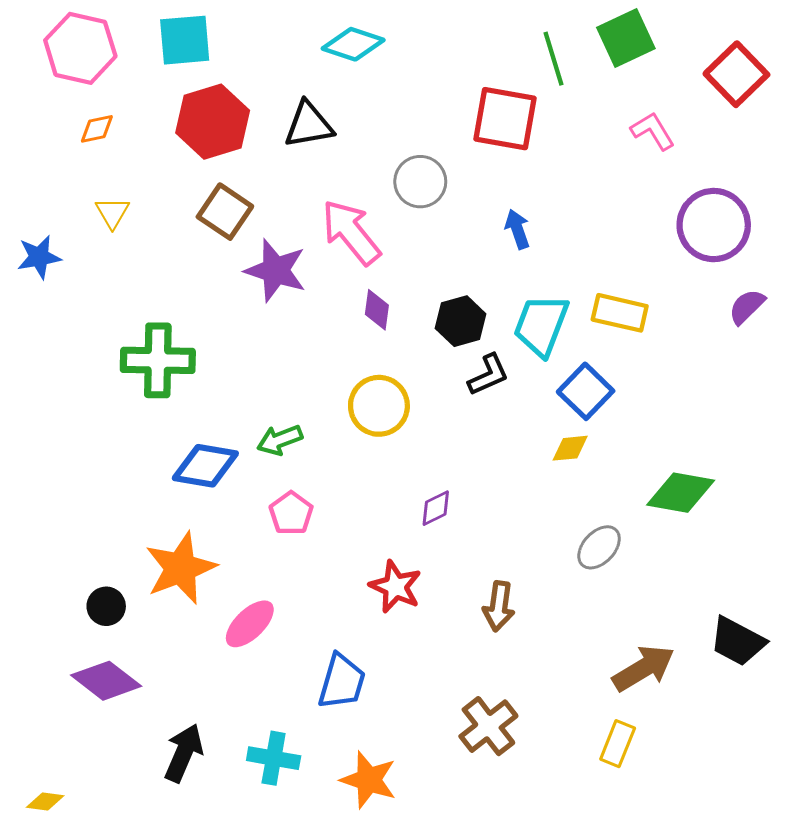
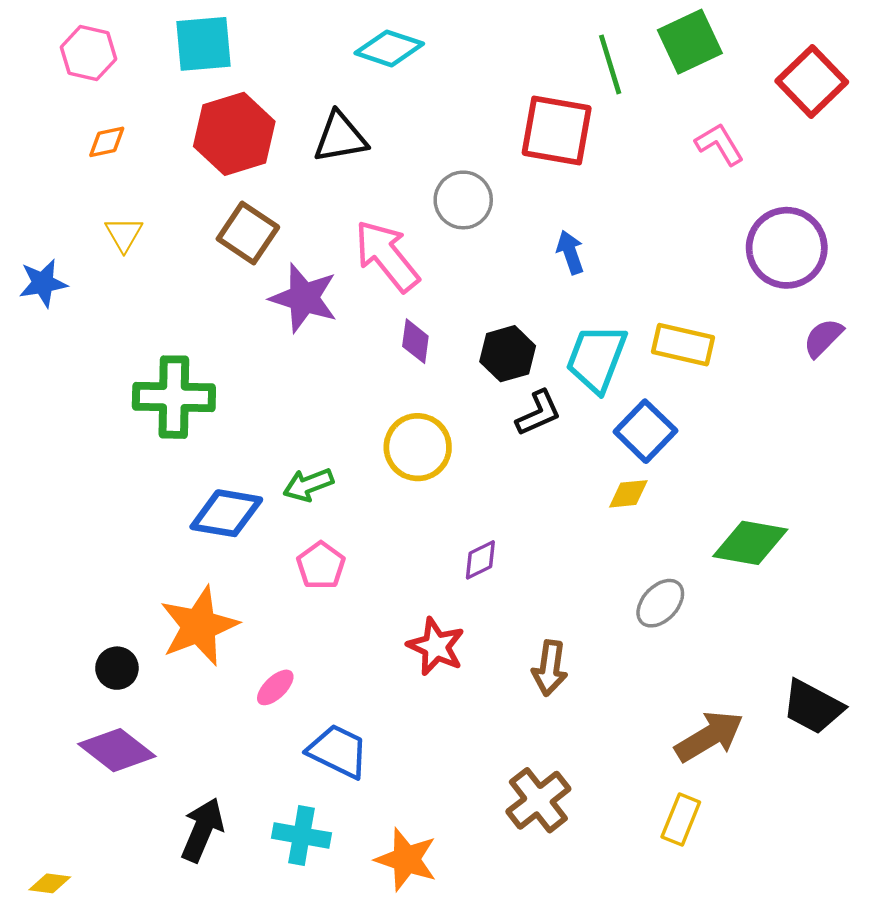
pink hexagon: (80, 48) -> (88, 53), size x0.7
pink ellipse: (250, 624) -> (275, 687), size x0.7
blue trapezoid: (342, 682) -> (338, 751), moved, turned -80

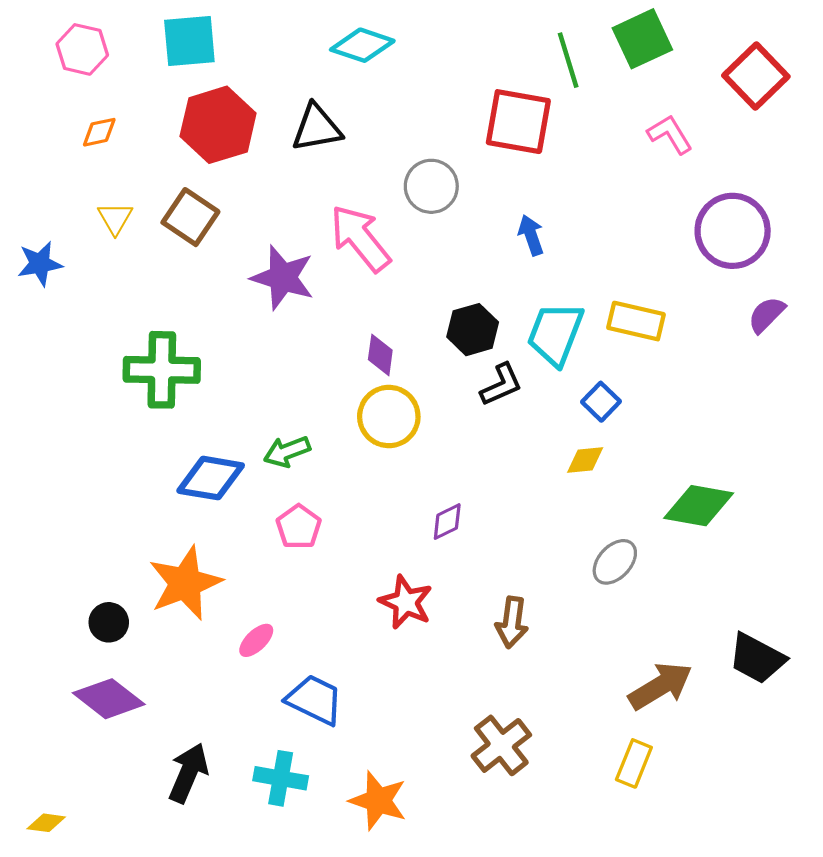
brown square: (248, 233) -> (190, 217), moved
purple diamond: (415, 341) -> (380, 355), moved
blue square: (645, 431) -> (601, 402), size x0.7

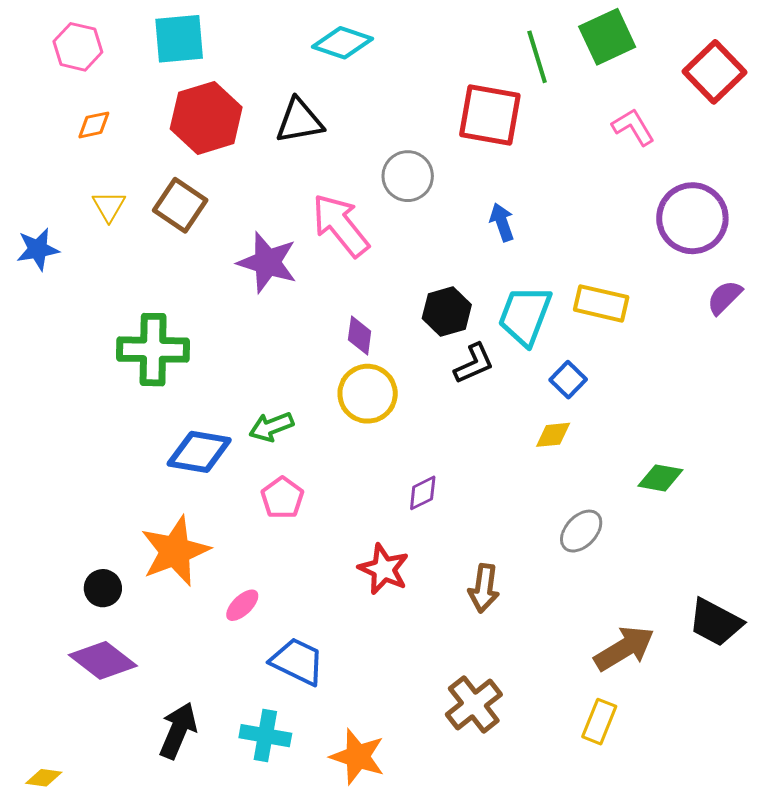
green diamond: (699, 506) -> (660, 478), size x0.7

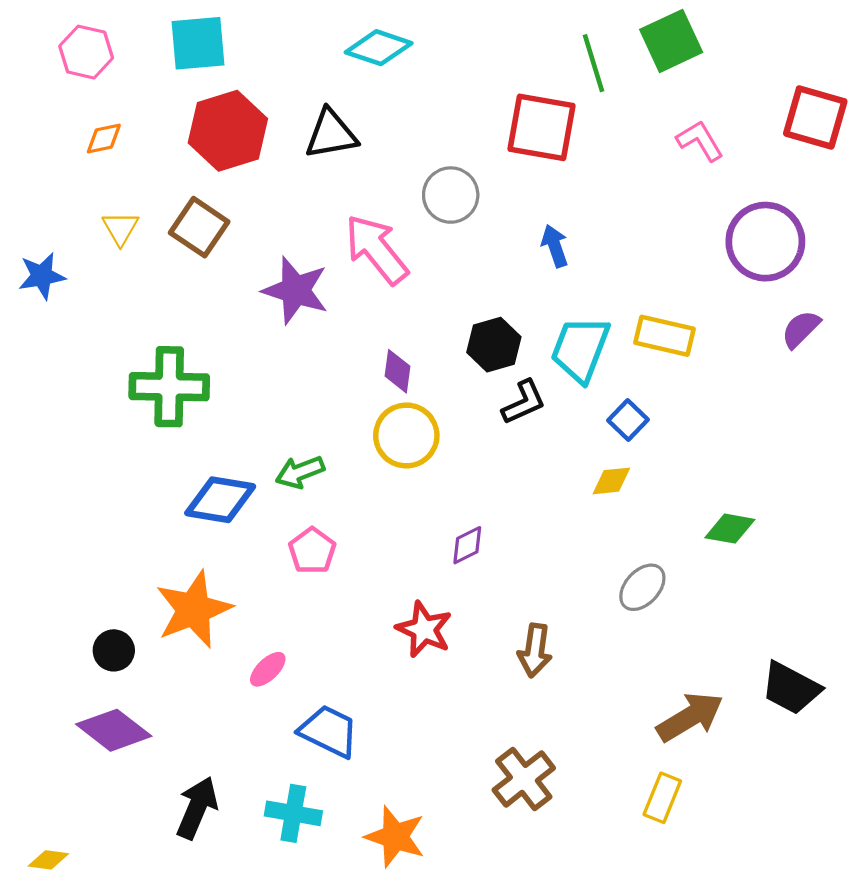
red square: (714, 72) -> (815, 117), moved, turned -30

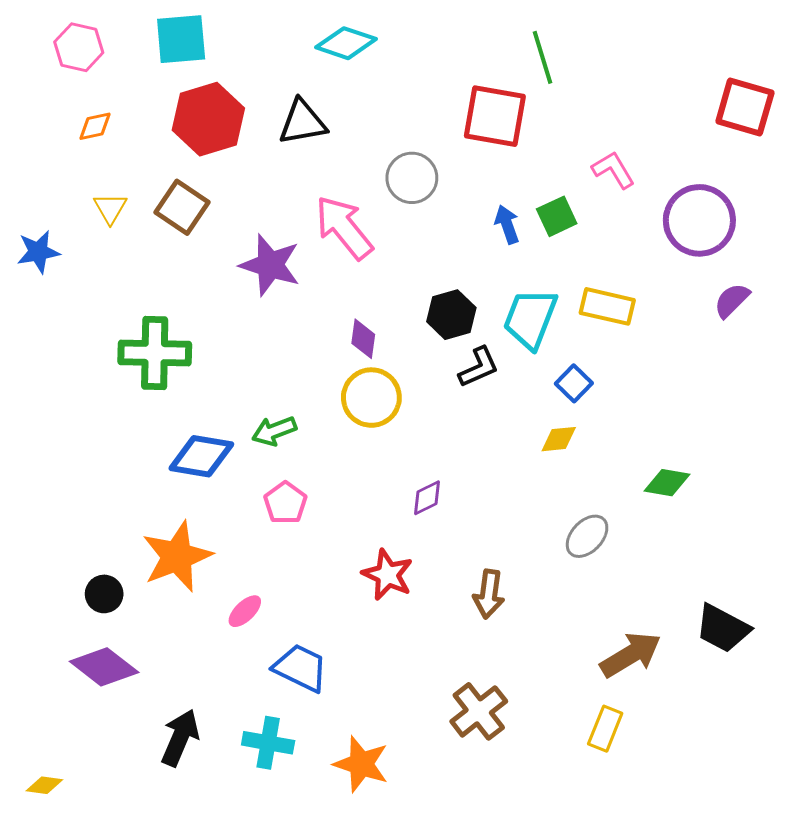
green square: (671, 41) -> (557, 216), moved, size x0.7
pink L-shape: (700, 141) -> (613, 170), moved

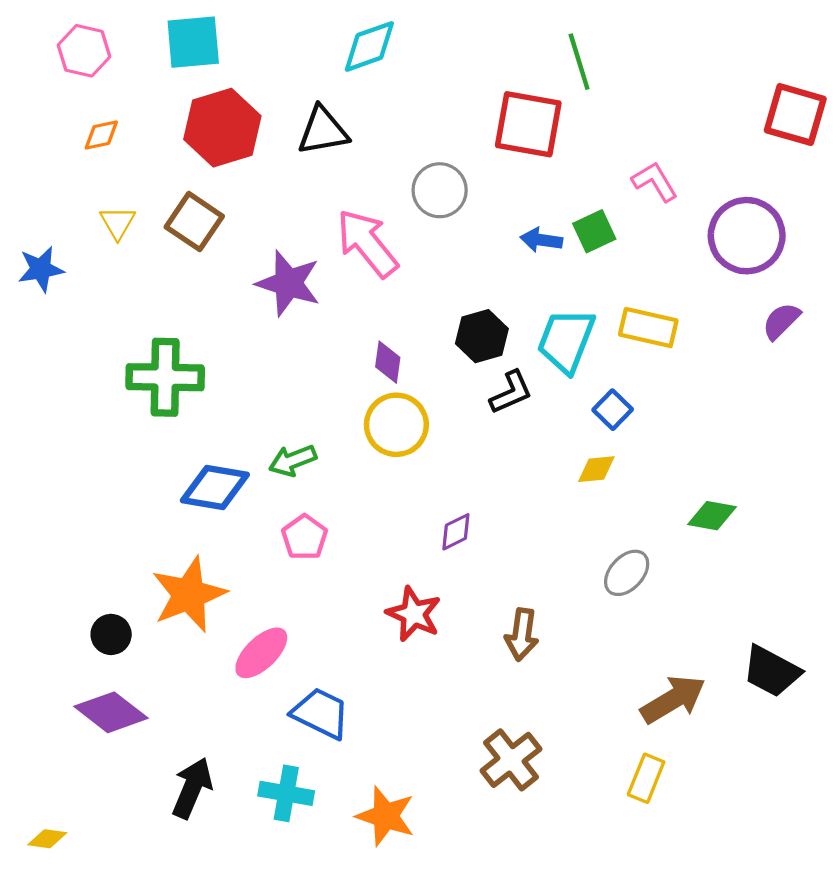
cyan diamond: (346, 43) -> (369, 46), turned -38
blue arrow: (507, 224) -> (541, 240), turned -63
pink ellipse: (245, 611) -> (261, 653), size x1.5

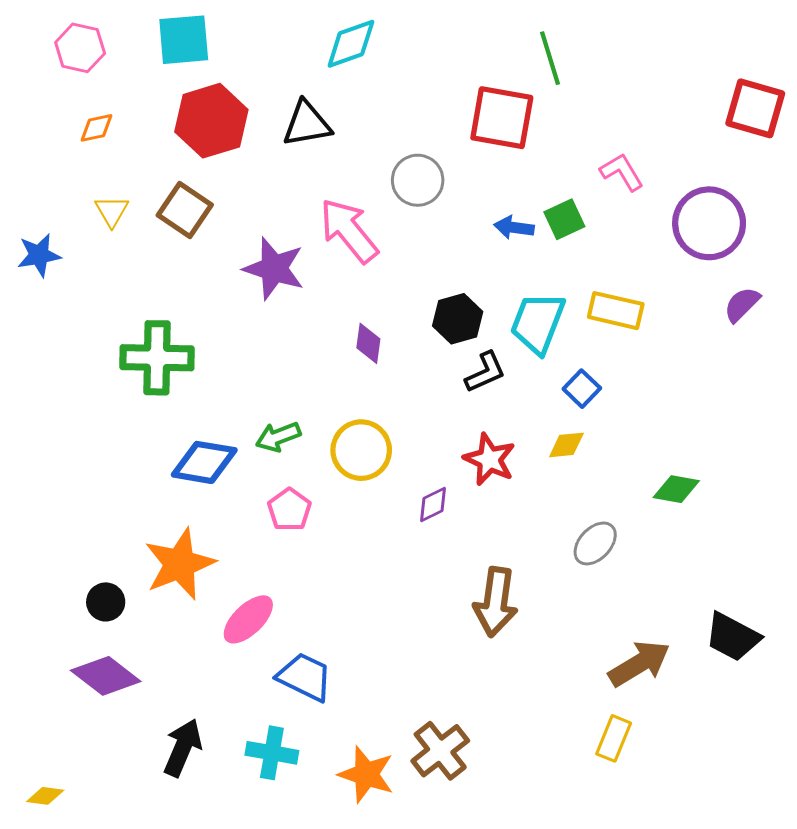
yellow circle: (396, 425) -> (361, 450), moved
red star: (414, 614) -> (489, 459), moved
brown arrow: (522, 634) -> (496, 602), size x1.4
brown cross: (511, 760) -> (440, 751), moved

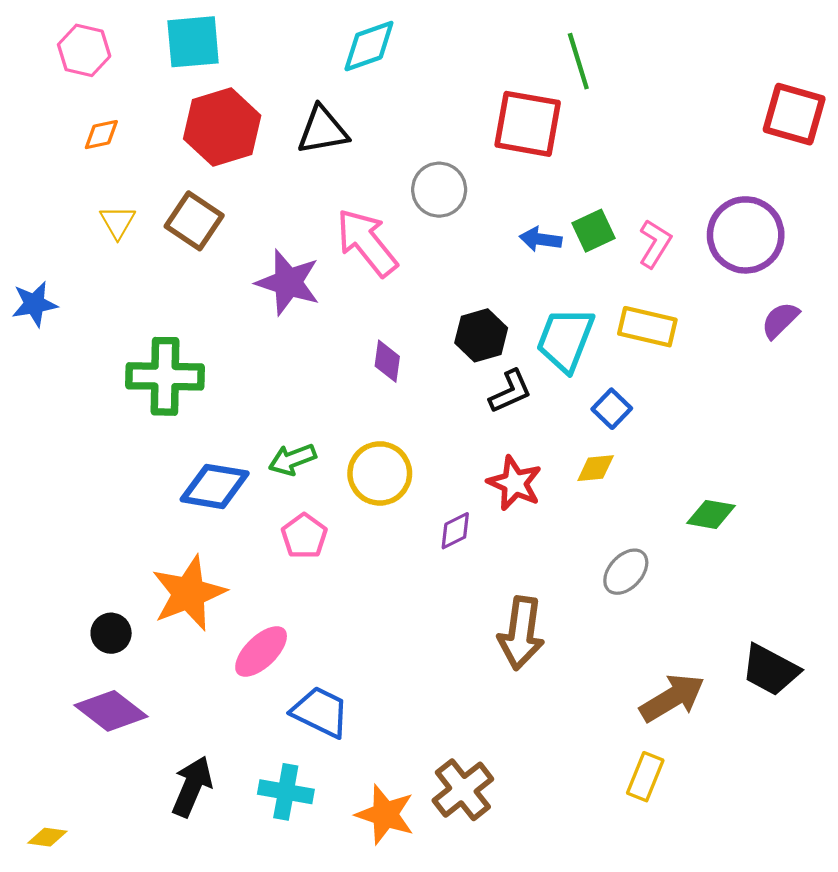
pink L-shape: (622, 172) -> (655, 244), moved, turned 63
blue star: (39, 255) -> (34, 304), moved

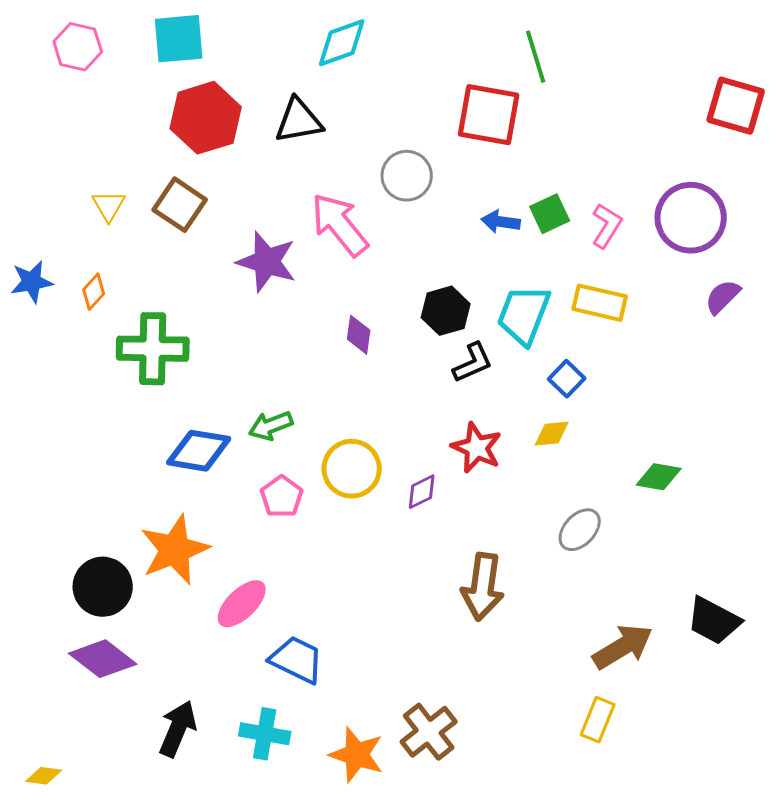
orange diamond: (101, 135) -> (94, 292), moved, turned -36
yellow circle: (380, 473) -> (352, 469), moved
black circle: (111, 633) -> (103, 587), size x1.6

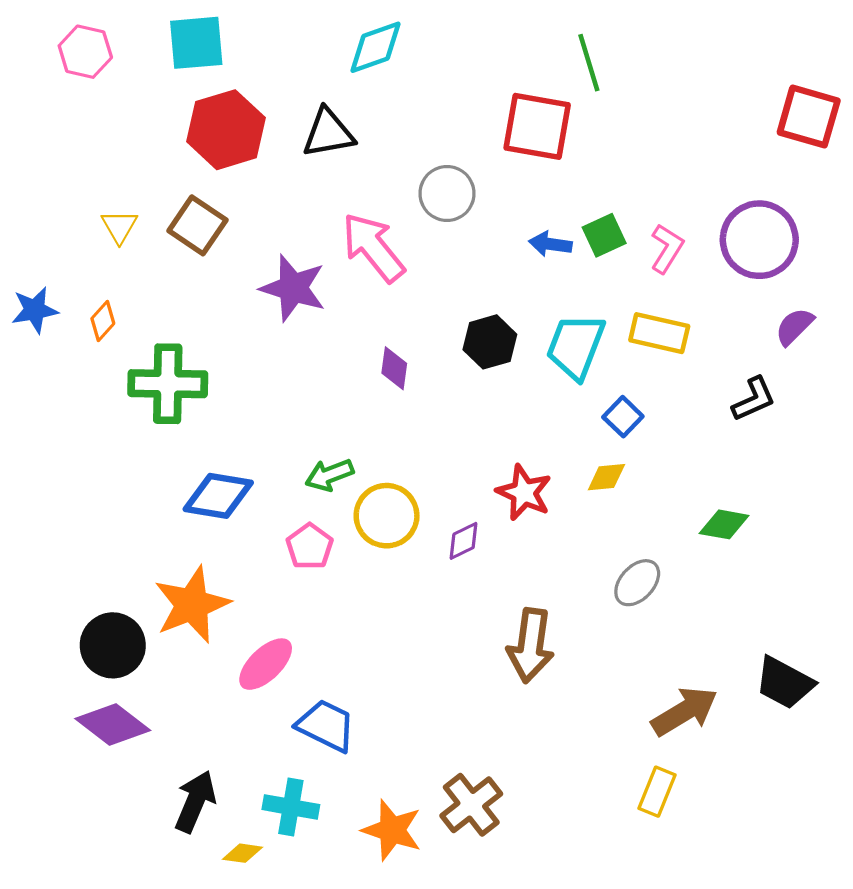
black L-shape: (473, 363) -> (754, 399), moved
green arrow: (271, 426) -> (329, 475), moved
yellow diamond: (44, 776) -> (242, 853), moved

